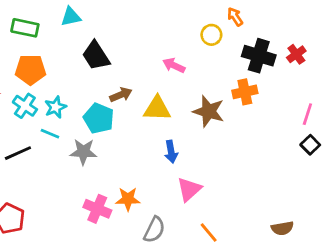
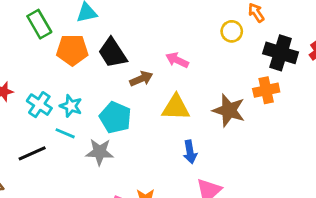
green rectangle: (25, 28) -> (39, 24), turned 48
pink arrow: (174, 65) -> (177, 60), moved
orange pentagon: (30, 70) -> (72, 50), moved
brown arrow: (121, 95) -> (141, 79), moved
cyan star: (56, 107) -> (71, 106), turned -30

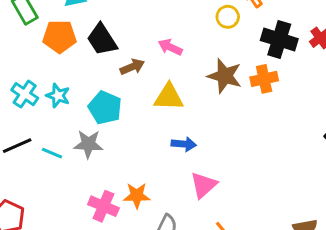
brown star: (229, 110) -> (225, 76), moved
cyan line: (65, 133) -> (52, 153), moved
blue arrow: (190, 152) -> (184, 144), turned -75

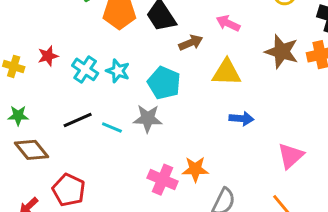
pink triangle: (203, 185) -> (291, 156), moved

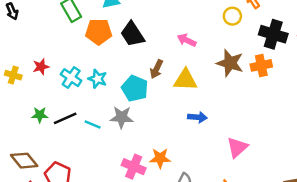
brown arrow: (191, 43) -> (157, 69), moved, turned 138
green star: (18, 116) -> (40, 115), moved
brown diamond: (32, 150) -> (24, 161), moved

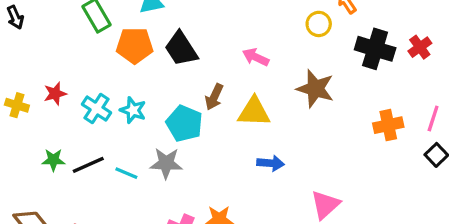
orange cross: (261, 65) -> (388, 125), moved

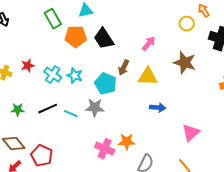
pink arrow: (256, 57) -> (149, 44), turned 105
green star: (53, 160) -> (18, 110), moved

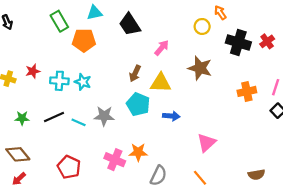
black trapezoid: (104, 39) -> (130, 24), moved
cyan cross: (53, 75) -> (59, 81), turned -30
cyan pentagon: (106, 84) -> (138, 104), moved
red pentagon: (42, 156) -> (69, 167), moved

